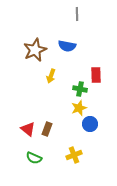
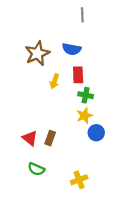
red rectangle: (96, 75) -> (78, 75), moved
yellow cross: (74, 155) -> (79, 180), moved

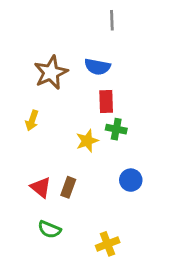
yellow arrow: (54, 81) -> (32, 120), moved
yellow star: (84, 116) -> (87, 141), moved

